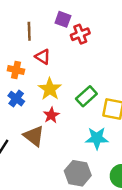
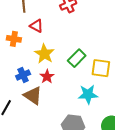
blue cross: (16, 99) -> (23, 75), moved, turned 32

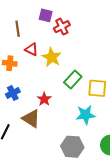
yellow star: (44, 54) -> (52, 57), moved
blue cross: (23, 75) -> (13, 93), moved

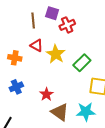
brown line: (18, 29) -> (33, 21), moved
green rectangle: (73, 80) -> (82, 63), moved
brown triangle: (31, 119) -> (60, 112), moved

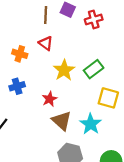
red cross: (67, 25) -> (94, 19), moved
yellow star: (56, 54) -> (64, 70), moved
cyan star: (86, 112) -> (91, 124), turned 30

